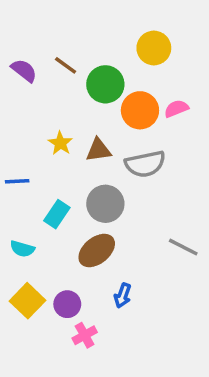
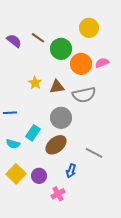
blue line: (17, 181) -> (10, 113), moved
cyan rectangle: (57, 214) -> (33, 133), moved
gray line: (183, 247) -> (94, 153), moved
pink cross: (85, 335) -> (58, 194), moved

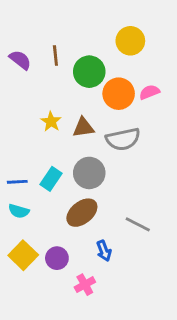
brown line: (38, 38) -> (55, 55), turned 48
blue line: (10, 113) -> (17, 182), moved
cyan rectangle: (33, 133) -> (51, 179), moved
blue arrow: (71, 171) -> (104, 251), turned -40

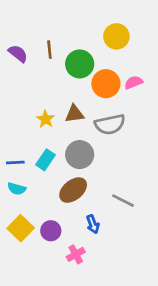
yellow star: (51, 122) -> (46, 119), moved

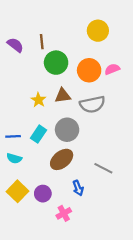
green circle: (80, 64) -> (56, 63), moved

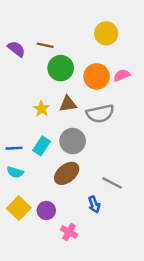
brown line: (42, 42) -> (45, 45), turned -72
blue arrow: (78, 188) -> (94, 204), moved
pink cross: (64, 213) -> (69, 232), turned -32

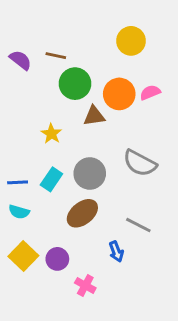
brown triangle: (68, 104) -> (94, 116), moved
gray semicircle: (100, 114) -> (140, 163), moved, turned 40

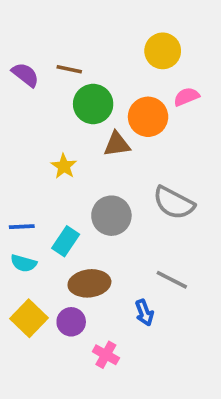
pink semicircle: (150, 92) -> (186, 97), moved
cyan rectangle: (51, 179) -> (66, 241), moved
brown ellipse: (82, 213) -> (89, 283), moved, turned 32

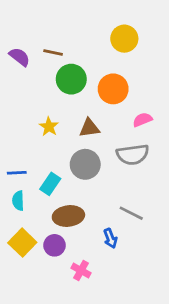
pink semicircle: (186, 97) -> (142, 120), moved
brown triangle: (117, 144) -> (89, 128), moved
gray semicircle: (174, 203) -> (133, 155), turned -36
cyan semicircle: (24, 263) -> (18, 201), turned 72

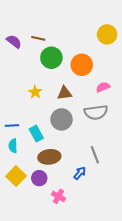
yellow circle: (124, 39) -> (107, 34), moved
cyan rectangle: (50, 184) -> (36, 134), turned -63
gray line: (131, 213) -> (95, 155), turned 42
blue arrow: (110, 238) -> (80, 173), turned -120

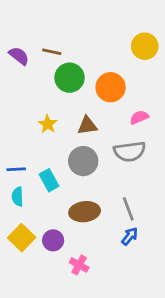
brown ellipse: (49, 157) -> (85, 212), moved
blue arrow: (80, 173) -> (130, 236), moved

